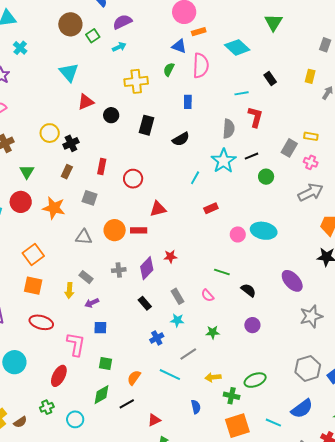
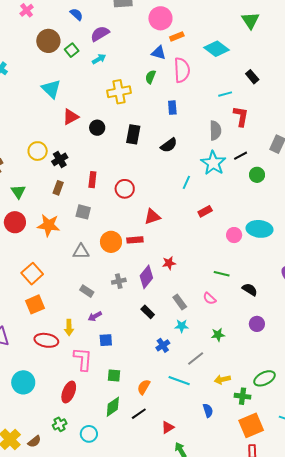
orange square: (33, 286) -> (35, 304), turned -30
yellow arrow: (69, 291) -> (69, 328), moved

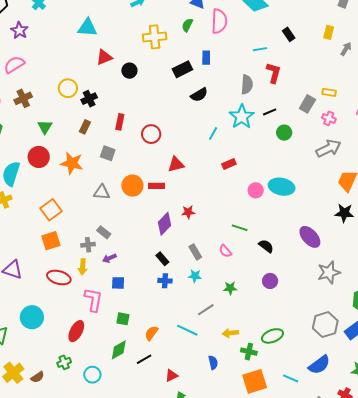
cyan triangle: (51, 89) -> (87, 28), turned -45
black rectangle: (133, 134) -> (182, 69), moved, turned 48
gray cross: (119, 281) -> (88, 245), moved
blue cross: (163, 345) -> (165, 281), moved, turned 32

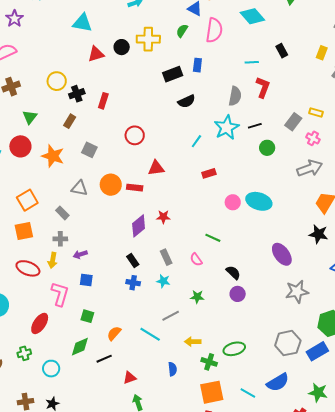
black circle: (129, 71) -> (122, 47), moved
red rectangle: (120, 122) -> (103, 101), moved
gray rectangle: (104, 232) -> (62, 213), moved
black semicircle: (266, 246) -> (233, 273), moved

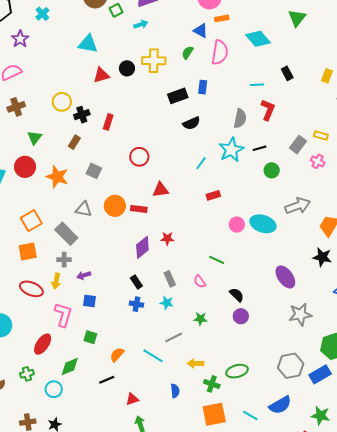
gray arrow: (310, 168) -> (298, 206), moved
gray rectangle: (62, 213) -> (66, 234), size x1.6
green diamond: (80, 347) -> (70, 367), moved

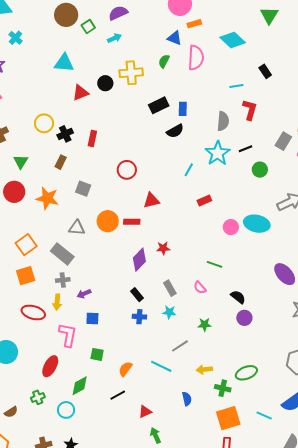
blue rectangle: (203, 87) -> (183, 109), moved

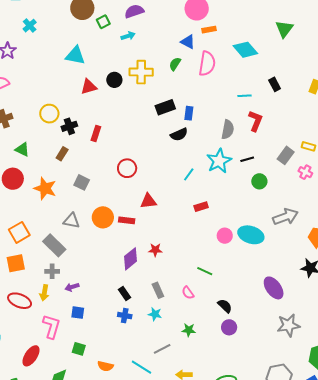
green triangle: (21, 162) -> (22, 149), turned -42
orange semicircle: (125, 369) -> (105, 366), turned -119

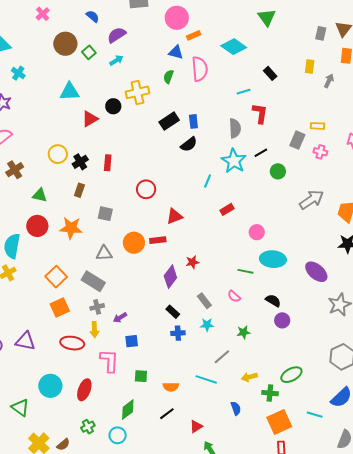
cyan ellipse: (251, 235) -> (273, 259), moved
red ellipse: (31, 356) -> (84, 390), moved

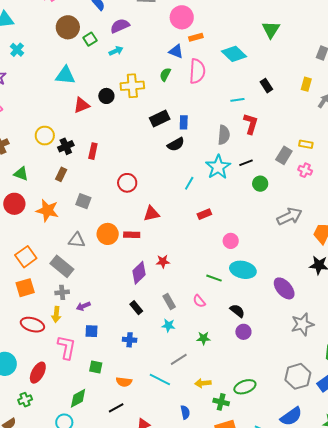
blue cross: (178, 333) -> (130, 340), moved
green cross: (88, 427) -> (25, 400), moved

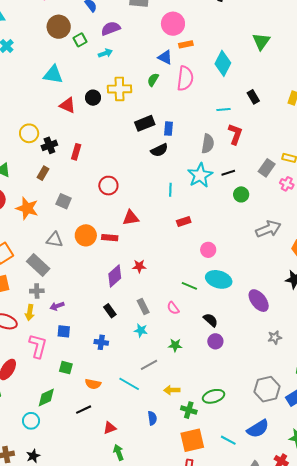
cyan diamond: (234, 54) -> (223, 63), turned 70
red triangle: (81, 105) -> (68, 105), turned 42
cyan line: (189, 183) -> (170, 190), turned -32
gray star: (302, 324) -> (275, 337), size x0.6

